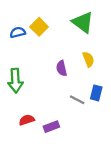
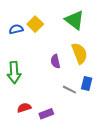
yellow semicircle: (88, 59) -> (80, 53), size x1.5

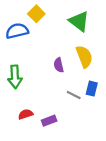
yellow square: (35, 24) -> (36, 14), moved
blue semicircle: (16, 29) -> (17, 31), size x1.5

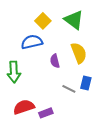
yellow square: (36, 14) -> (43, 21), moved
blue semicircle: (17, 31) -> (32, 42), moved
red semicircle: (26, 114) -> (24, 107), size x1.5

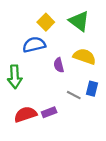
yellow semicircle: (79, 53) -> (84, 56), turned -50
purple rectangle: (46, 113) -> (49, 112), moved

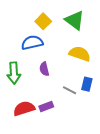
purple semicircle: (59, 65) -> (44, 69), moved

